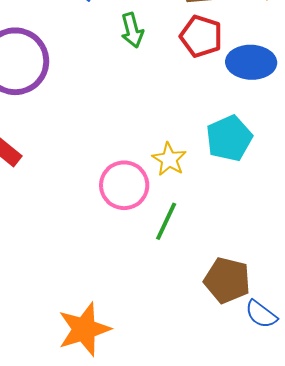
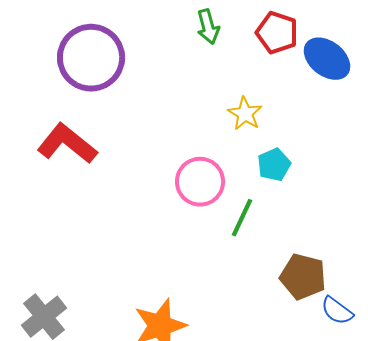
blue ellipse: (251, 62) -> (327, 59), turned 36
cyan pentagon: (229, 138) -> (274, 165), moved, size x0.7
yellow star: (169, 159) -> (245, 114), moved

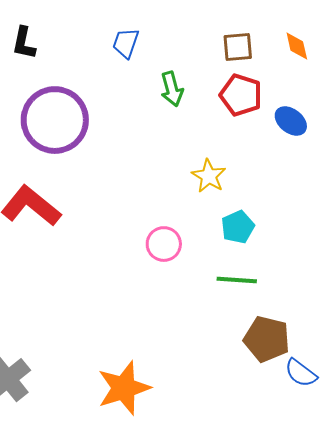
blue ellipse: (327, 59) -> (291, 121), size x0.7
pink circle: (200, 182) -> (164, 244), size x0.7
green line: (242, 218) -> (237, 280), moved, turned 69

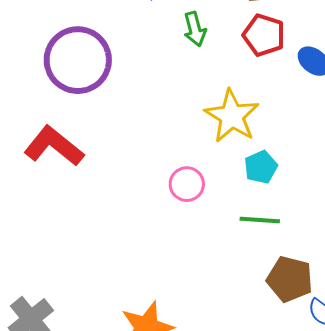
yellow star: (209, 176) -> (232, 116), size x1.6

